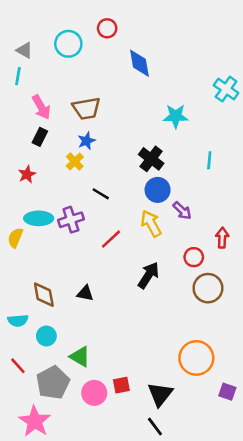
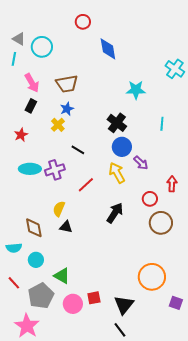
cyan circle: (68, 44) -> (42, 47), moved
yellow semicircle: (15, 238) -> (59, 209), moved

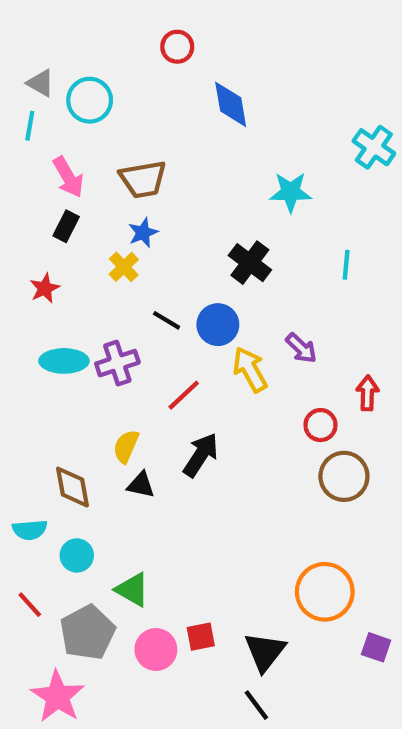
blue circle: (122, 147) -> (218, 325), moved
black arrow: (115, 213) -> (201, 455), moved

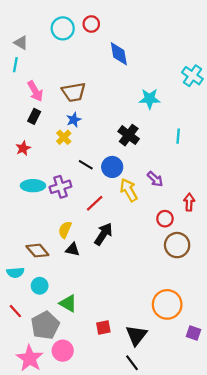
cyan circle: (90, 100) -> (63, 28), moved
brown diamond: (73, 487) -> (37, 251), turned -30
pink circle: (156, 649) -> (63, 351), moved

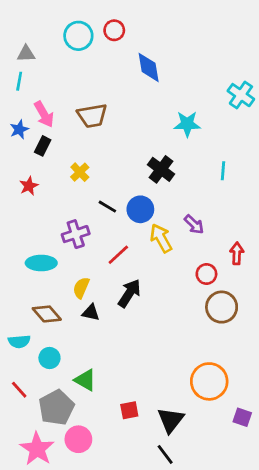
gray triangle: (21, 43) -> (26, 54), turned -32
blue star: (74, 120) -> (19, 129), moved
cyan ellipse: (33, 186) -> (41, 263), moved

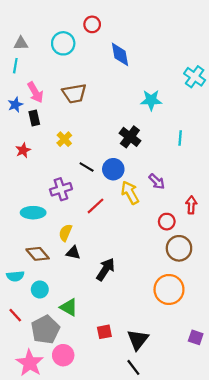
cyan circle: (78, 36) -> (63, 43), moved
black rectangle: (43, 146) -> (34, 118), turned -40
black arrow: (129, 293) -> (105, 269), moved
orange circle: (209, 381) -> (169, 289), moved

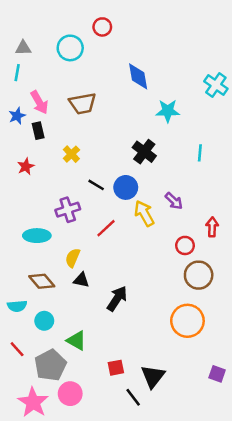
blue diamond: (120, 54) -> (138, 76), moved
black line: (133, 367) -> (133, 397), moved

